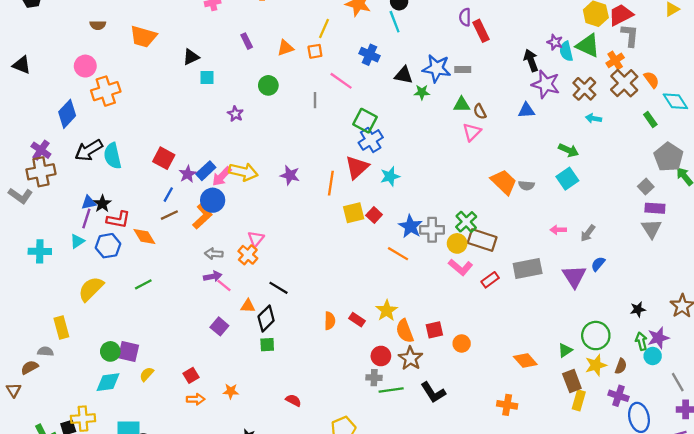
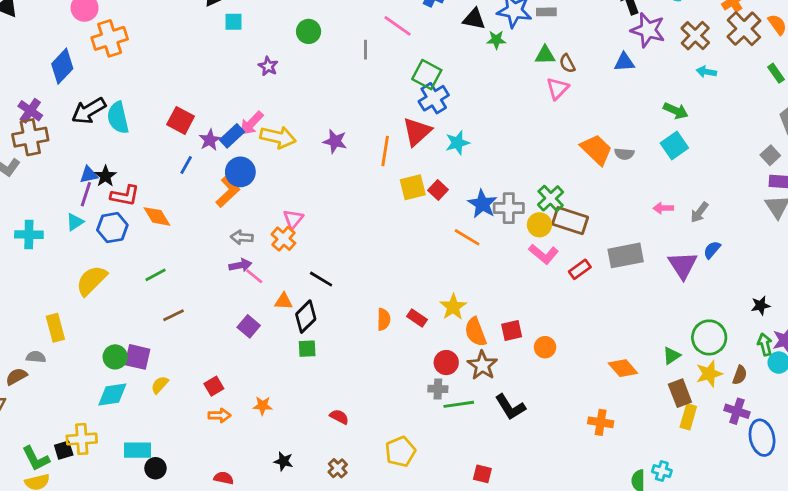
pink arrow: (222, 176) -> (251, 123), moved
brown line: (169, 215) -> (174, 315), moved

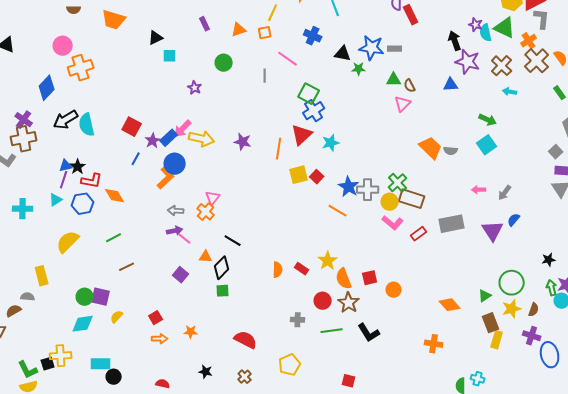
gray cross: (438, 389) -> (298, 320), moved
red semicircle: (339, 417) -> (246, 340), size x1.6

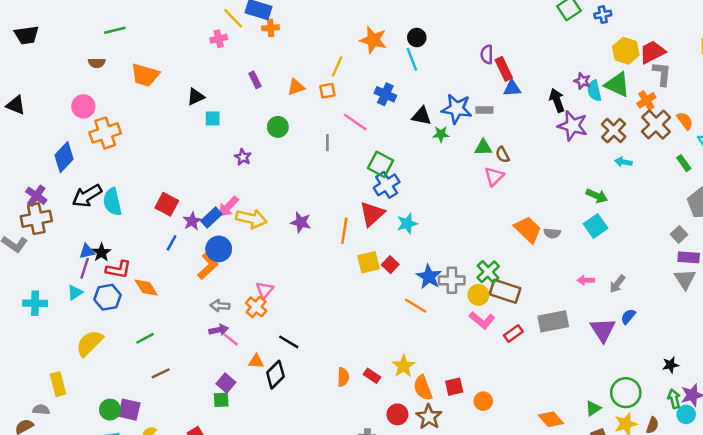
blue triangle: (451, 85) -> (512, 88), moved
green square: (223, 291) -> (221, 400), moved

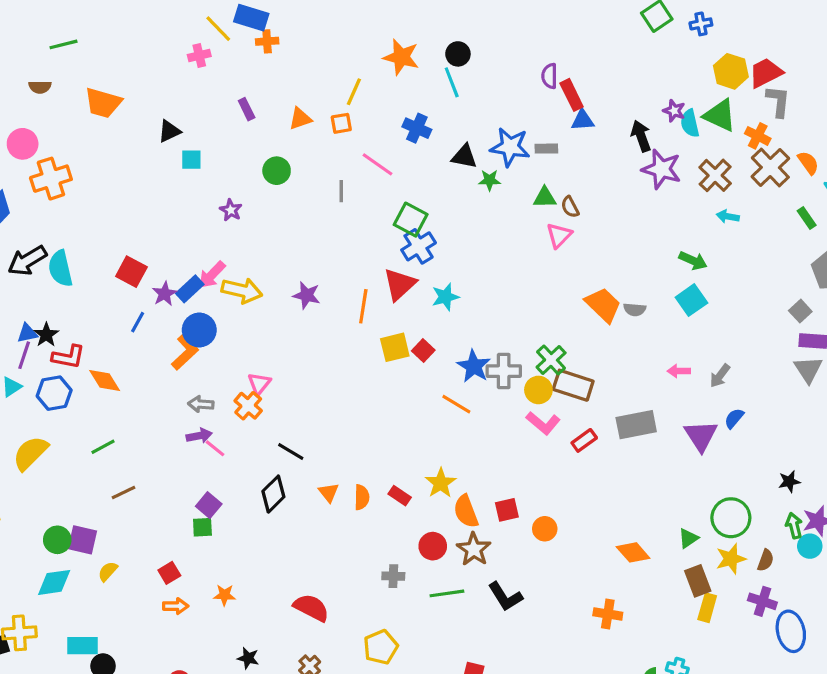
orange cross: (646, 100) -> (758, 136), turned -30
orange triangle: (256, 361) -> (329, 492), moved, turned 49

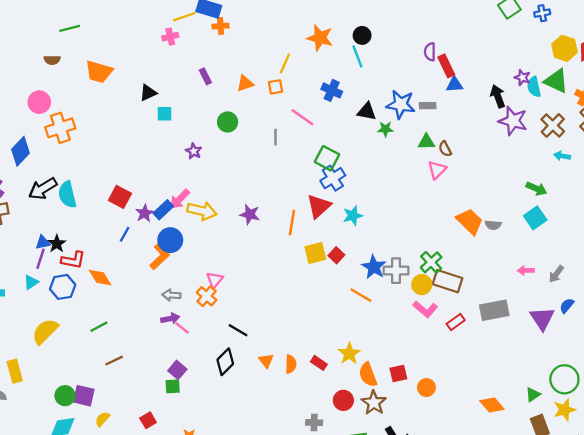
yellow line: (218, 29) -> (184, 17), turned -65

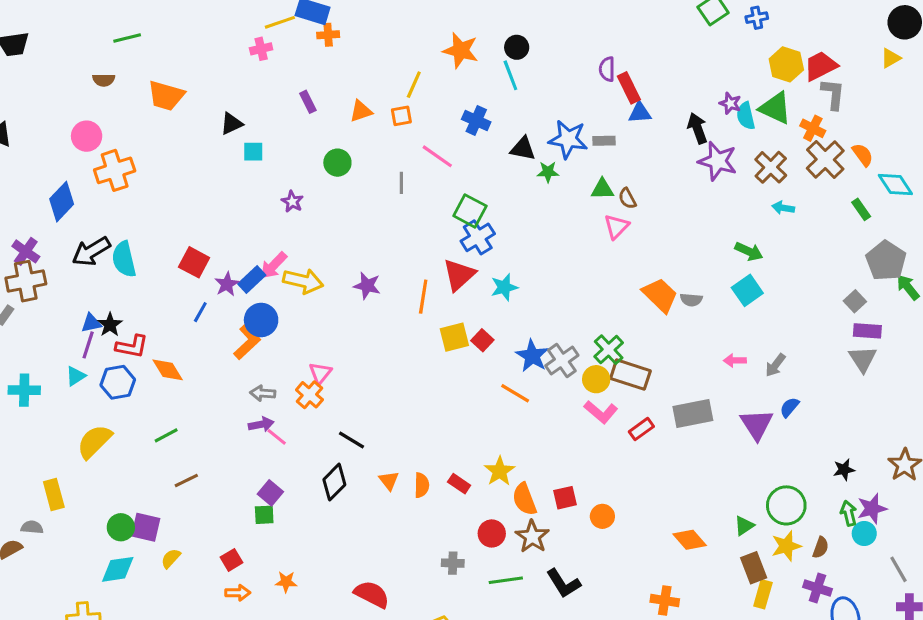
gray cross: (396, 271) -> (562, 361), turned -35

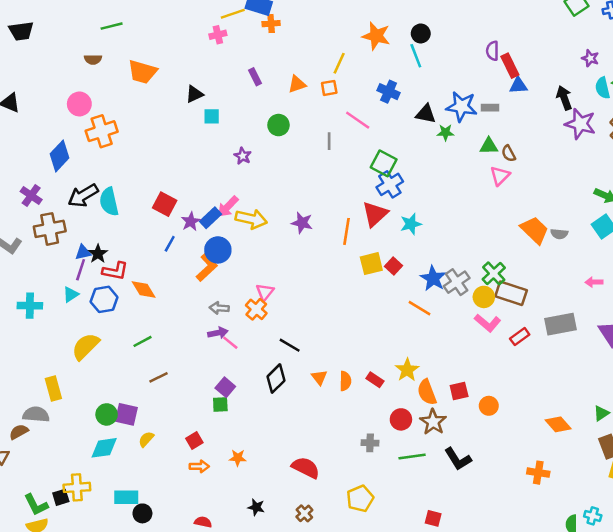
purple star: (730, 103) -> (590, 58), moved
brown cross: (26, 281) -> (50, 229), moved
gray semicircle: (32, 527) -> (36, 414), size x1.5

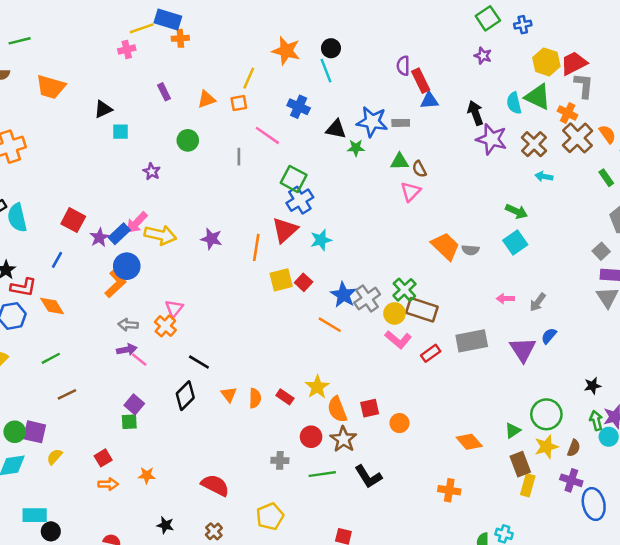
purple star: (590, 58) -> (483, 56), moved
blue line: (170, 244) -> (57, 260), moved

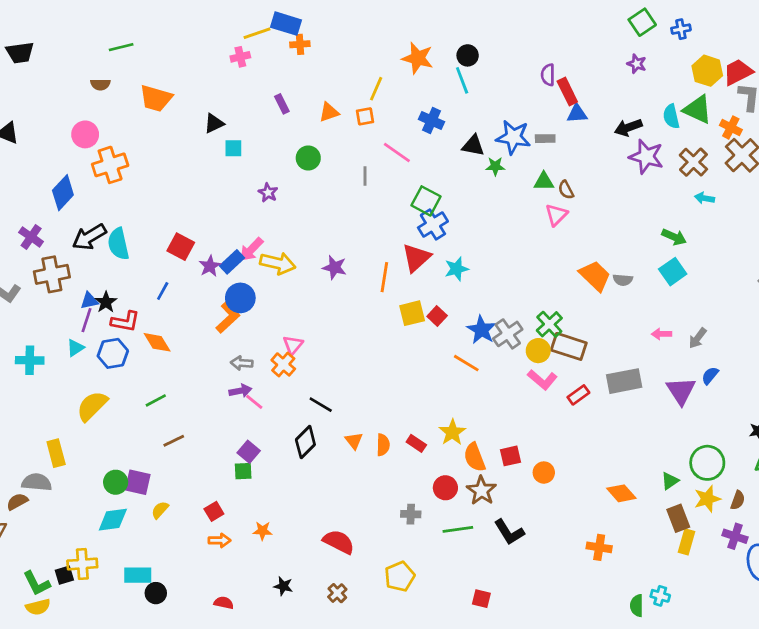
black arrow: (475, 113) -> (628, 127), turned -90

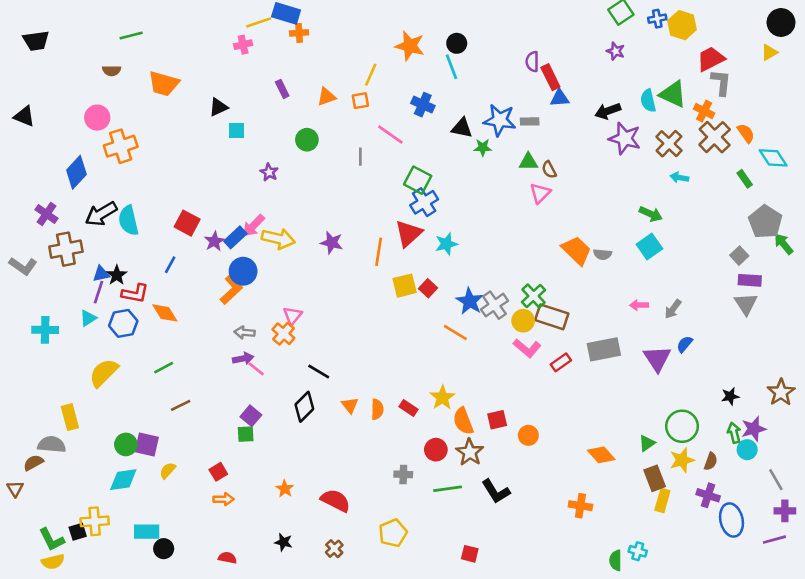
yellow hexagon: (707, 71) -> (682, 25), moved
orange star: (262, 531) -> (285, 489), moved, turned 30

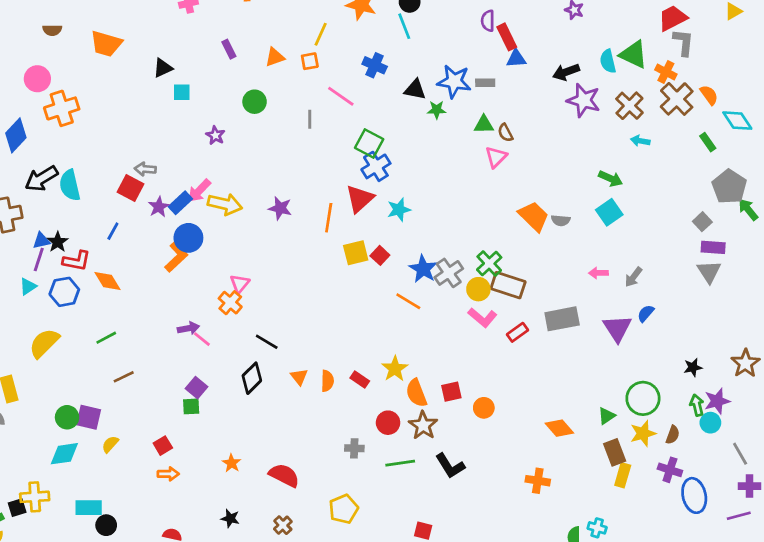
gray arrow: (244, 332) -> (145, 169), moved

